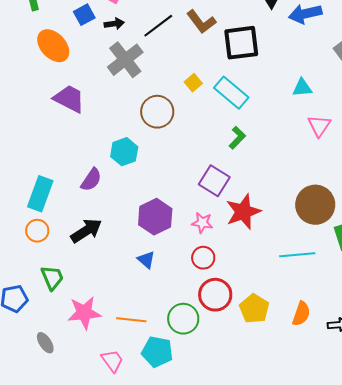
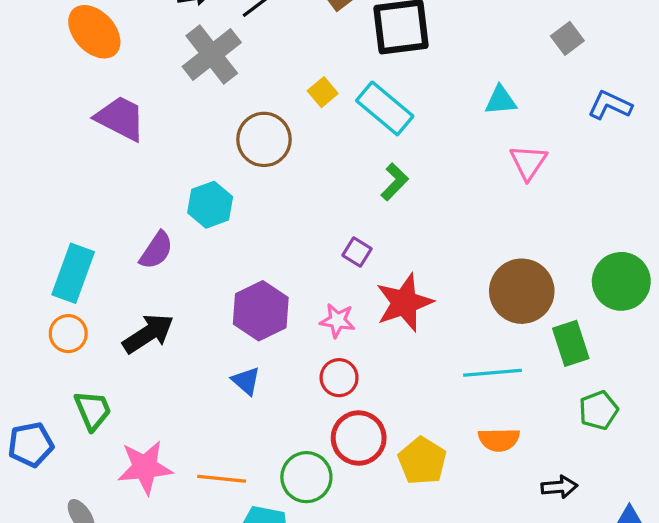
purple square: (214, 181) -> (357, 252), size x0.6
orange semicircle: (301, 314) -> (499, 440), moved, turned 70

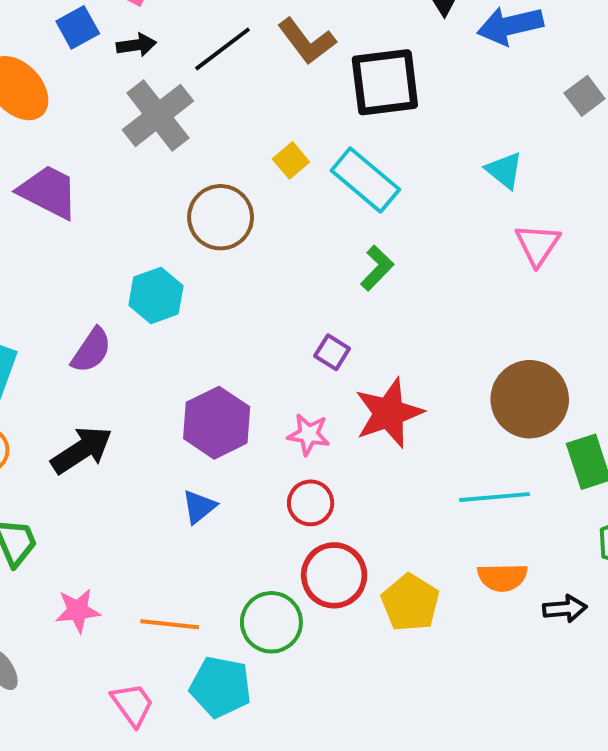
cyan triangle: (501, 100) -> (504, 170), turned 44
blue triangle: (246, 381) -> (199, 507), turned 40
pink star: (145, 467) -> (78, 611), size x0.7
black arrow: (559, 487) -> (565, 609), moved

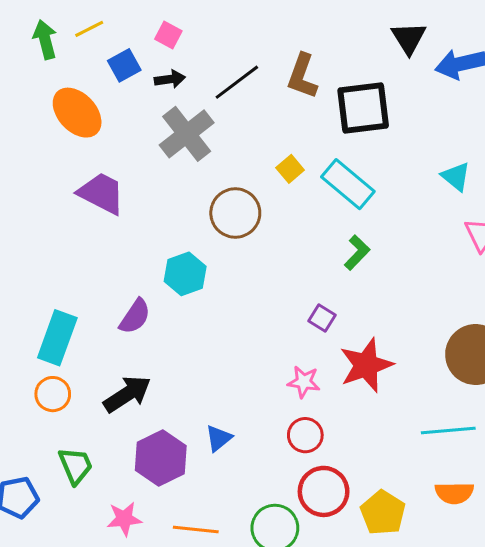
brown L-shape: (307, 41) -> (302, 76), turned 57
purple hexagon: (217, 423) -> (161, 458), moved

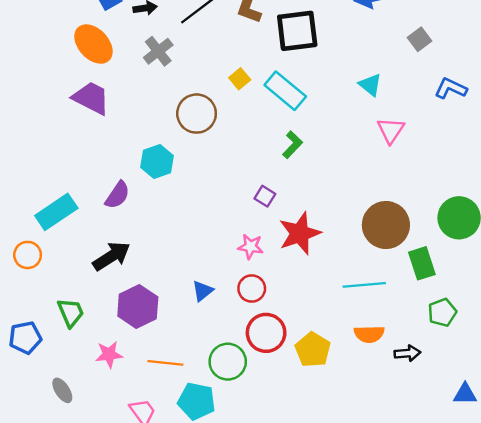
orange ellipse: (77, 113) -> (93, 44), moved
gray cross: (187, 134) -> (158, 51), size x0.7
cyan rectangle: (57, 338) -> (56, 212), turned 36
orange circle: (53, 394) -> (28, 255), moved
blue triangle: (219, 438) -> (203, 291), moved

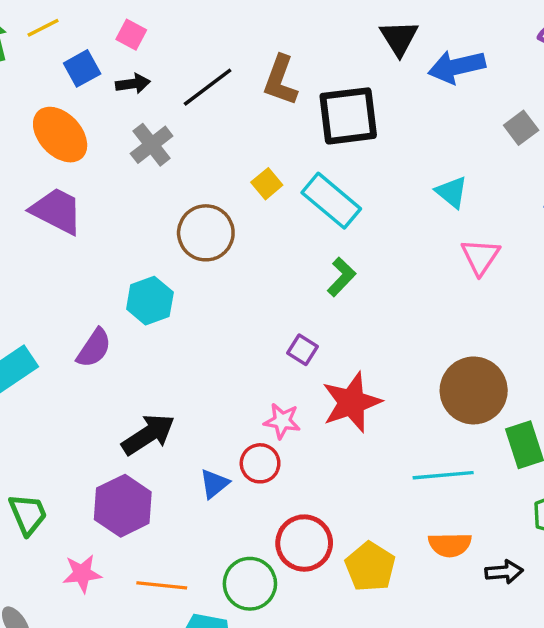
black arrow: (111, 256) -> (148, 435), moved
red circle: (252, 289) -> (260, 463), moved

